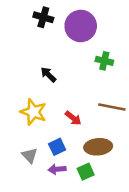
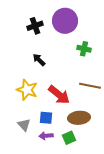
black cross: (43, 17) -> (35, 26), moved, turned -35
red arrow: (73, 118) -> (59, 95), size x1.6
blue square: (57, 147) -> (46, 118), turned 32

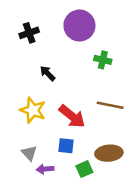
black cross: (35, 26) -> (29, 33), moved
blue square: (46, 118) -> (66, 146), moved
brown ellipse: (79, 118) -> (109, 153), moved
purple arrow: (46, 136) -> (45, 169), moved

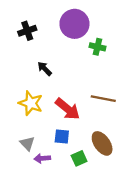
green cross: (103, 60) -> (97, 47), moved
brown ellipse: (109, 153) -> (102, 143), turned 60

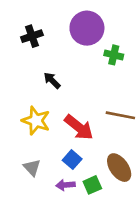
blue square: (62, 137) -> (72, 160), turned 35
purple arrow: (42, 158) -> (65, 185), moved

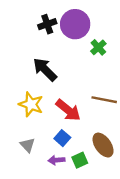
black cross: (32, 36) -> (47, 24), moved
green cross: (114, 55) -> (98, 47), turned 35
black arrow: (52, 80) -> (45, 69), size x1.6

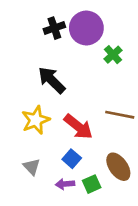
yellow star: (31, 104) -> (36, 120), turned 30

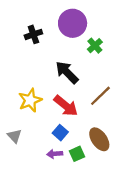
black cross: (54, 28) -> (33, 34), moved
black arrow: (52, 80) -> (67, 72), moved
brown line: (120, 115) -> (100, 96), turned -55
gray triangle: (32, 167) -> (14, 136), moved

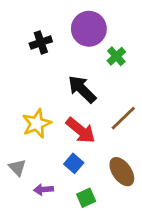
purple arrow: (55, 154) -> (44, 189), moved
green square: (77, 154) -> (86, 198), moved

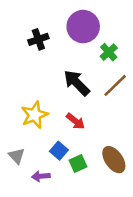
brown line: (123, 118) -> (115, 85), moved
red arrow: (81, 130) -> (75, 121), size x0.7
blue square: (74, 163) -> (59, 151), moved
green square: (86, 198) -> (78, 163), moved

